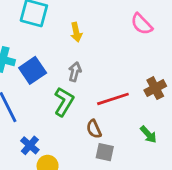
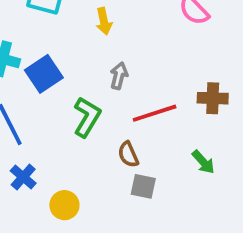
gray arrow: (75, 72) -> (119, 76), moved
brown cross: (155, 88) -> (213, 98), turned 30
blue cross: (30, 145) -> (23, 177), moved

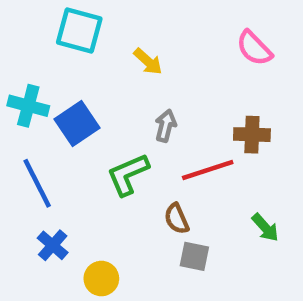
yellow arrow: (104, 21) -> (148, 61), turned -36
brown cross: (213, 98) -> (252, 135), moved
green L-shape: (87, 117) -> (128, 174), turned -144

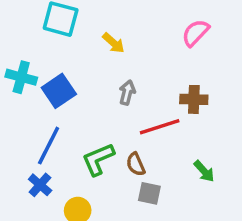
pink semicircle: (254, 48) -> (196, 33), turned 88
green L-shape: (128, 174) -> (98, 159), moved
blue line: (37, 183) -> (49, 146), moved, turned 54

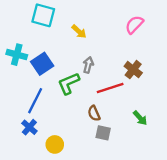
brown cross: (194, 99) -> (133, 70), turned 36
green L-shape: (98, 159) -> (69, 83), moved

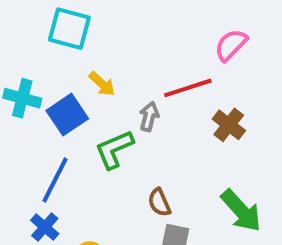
yellow arrow: (79, 31) -> (102, 84), moved
red line: (110, 88) -> (188, 88), moved
green arrow: (140, 118) -> (241, 211), size x1.6

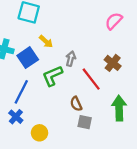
red line: (188, 88) -> (91, 79), moved, turned 70
green arrow: (241, 211) -> (119, 108), turned -140

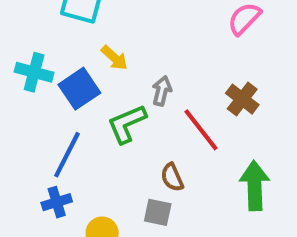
blue cross: (16, 117) -> (57, 202), turned 32
gray square: (85, 122) -> (158, 212), moved

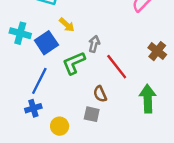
brown cross: (242, 99) -> (157, 51), moved

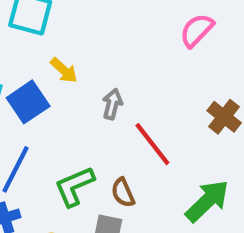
green L-shape: (74, 63) -> (74, 186), moved
green arrow: (148, 99) -> (207, 201), turned 48

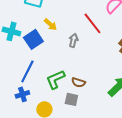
red line: (152, 144) -> (92, 23), moved
brown semicircle: (123, 193) -> (78, 82), turned -48

